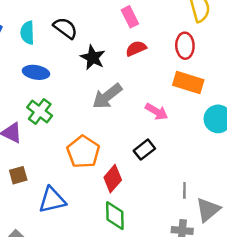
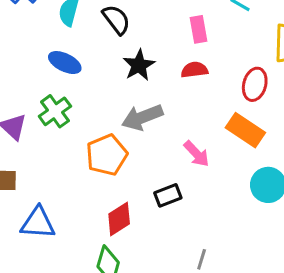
orange pentagon: (83, 152) -> (107, 155), moved

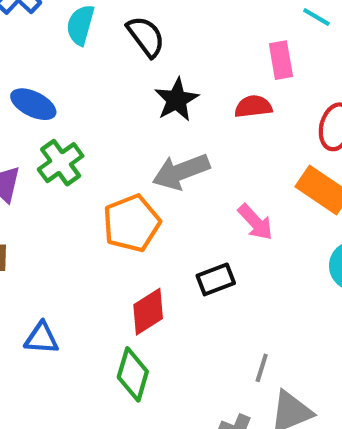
pink rectangle: (199, 29) -> (281, 60), moved
blue ellipse: (65, 63) -> (33, 104), moved
blue triangle: (38, 223) -> (42, 338), moved, size x0.7

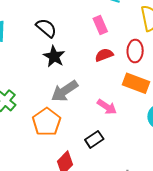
black semicircle: (146, 36) -> (46, 28), moved
red semicircle: (253, 106) -> (104, 55), moved

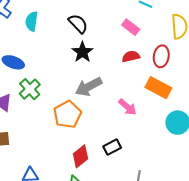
pink rectangle: (100, 25) -> (131, 27), turned -36
black rectangle: (94, 139) -> (112, 147), moved

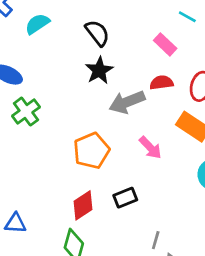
cyan semicircle: (32, 21) -> (37, 24), turned 42
gray arrow: (89, 87) -> (127, 102), moved
orange pentagon: (67, 114) -> (91, 151), moved

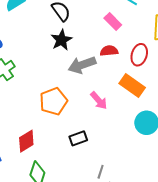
red diamond: (83, 205) -> (26, 141), moved

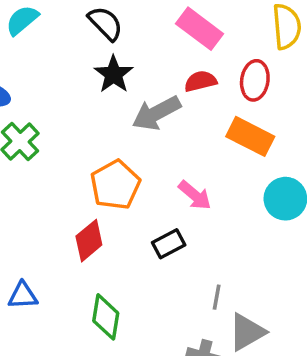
pink rectangle: (113, 22) -> (200, 29), size x1.4
pink arrow: (99, 101) -> (195, 195), moved
red diamond: (26, 141) -> (89, 241), moved

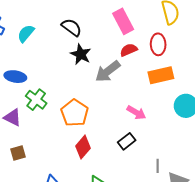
pink rectangle: (200, 29) -> (123, 21), turned 35
orange rectangle: (250, 136) -> (161, 75), turned -30
orange pentagon: (115, 185) -> (75, 113), moved

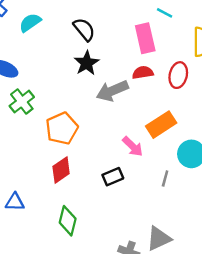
orange rectangle: (161, 75) -> (161, 125), moved, turned -35
gray line: (158, 166) -> (165, 179), moved

